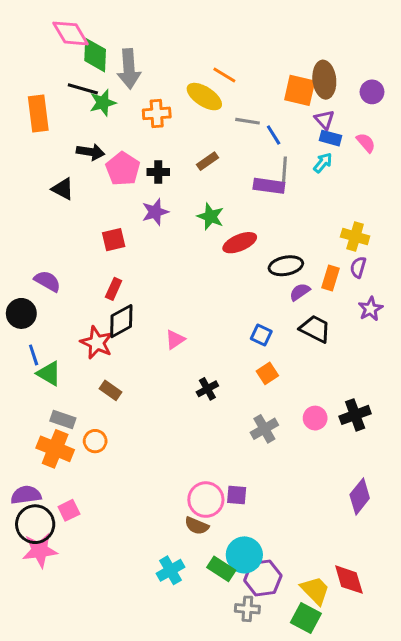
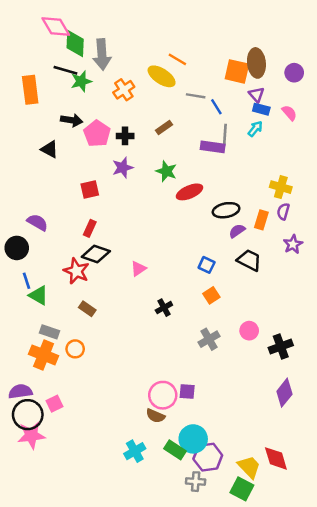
orange cross: (157, 113) -> (124, 90), turned -30
black diamond: (121, 321) -> (96, 254), turned 48
black cross: (355, 415) -> (281, 346), moved

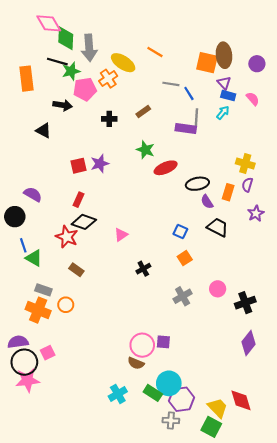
yellow ellipse: (162, 76) -> (123, 63), moved
pink pentagon: (97, 134) -> (85, 89), moved, turned 30
purple star: (123, 168) -> (100, 164), moved
purple semicircle: (237, 231) -> (207, 202), turned -88

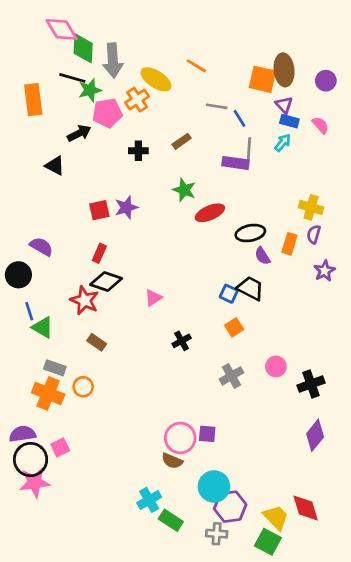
black arrow: (63, 105) -> (79, 133), turned -36
black trapezoid: (218, 227) -> (250, 288), moved
green rectangle: (153, 393) -> (171, 520), moved

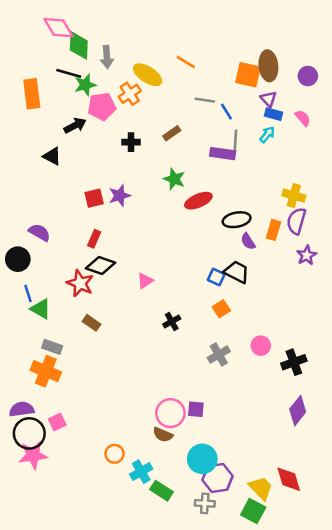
gray arrow: (113, 60) -> (107, 57), size x0.7
purple semicircle: (314, 234) -> (296, 221), size x1.5
orange circle: (83, 387) -> (114, 454), moved

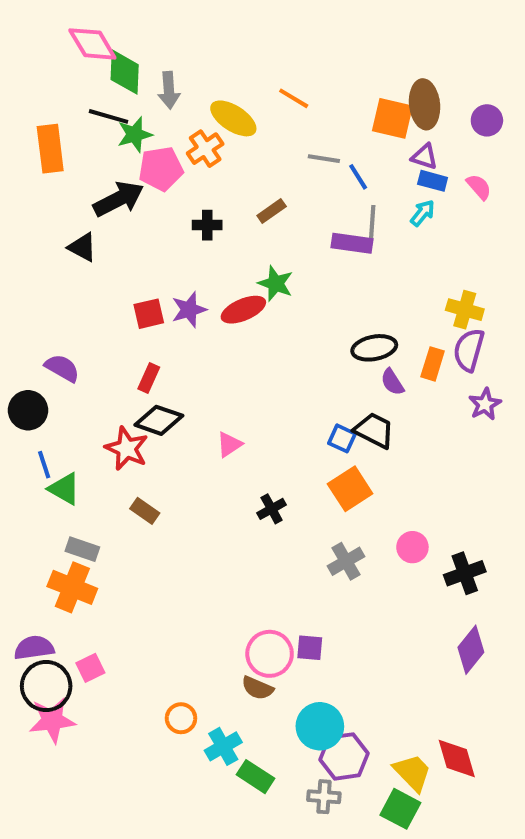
purple triangle: (268, 99) -> (425, 157), turned -30
black arrow: (75, 126) -> (119, 199), size x1.4
red ellipse: (198, 201) -> (243, 310), moved
orange square: (221, 309) -> (350, 489), size x1.5

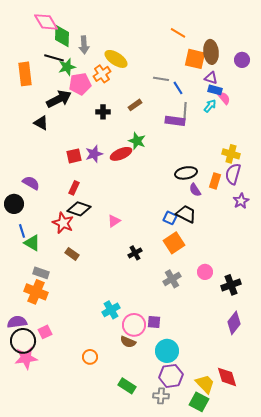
orange line: (294, 98) -> (178, 33), moved
pink semicircle: (479, 187) -> (224, 98), moved
cyan circle: (320, 726) -> (167, 351), moved
cyan cross: (223, 746) -> (111, 310), moved

